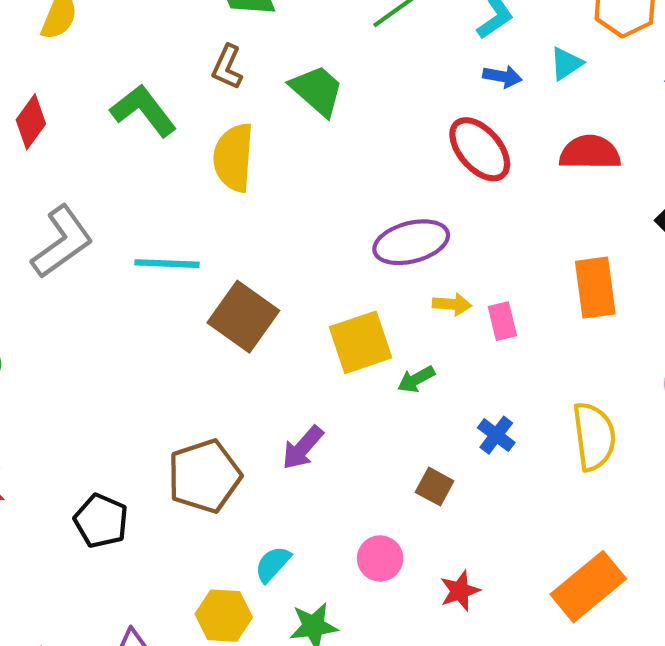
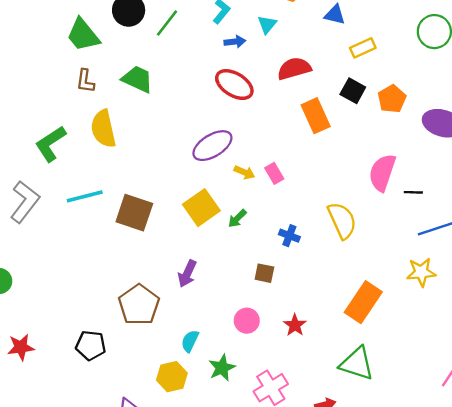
green L-shape: (143, 111) -> (51, 144), moved, turned -69
orange rectangle: (595, 288) -> (316, 116), moved
yellow arrow: (452, 304) -> (244, 172), turned 36

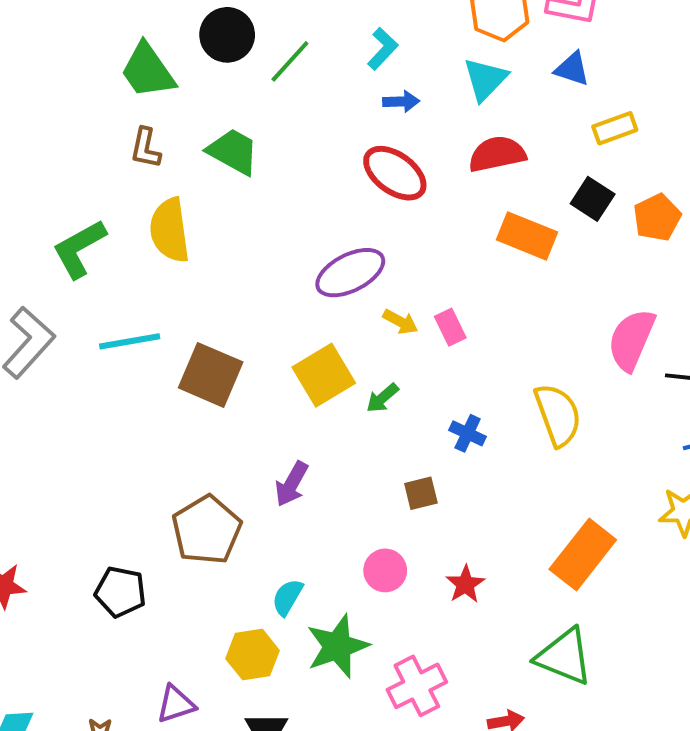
cyan triangle: (267, 24) -> (485, 79), moved, size x1.4
orange rectangle: (316, 116) -> (527, 236), turned -48
brown square: (264, 273) -> (421, 493), turned -30
green star: (222, 368) -> (337, 646), size x1.4

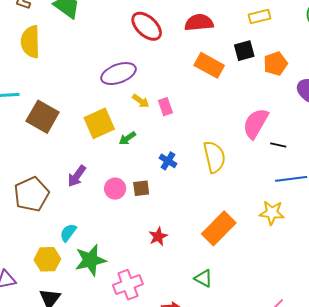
black square: (593, 199) -> (244, 51), turned 35
pink circle: (385, 570) -> (115, 189), moved
green triangle: (564, 657) -> (203, 278), size x0.6

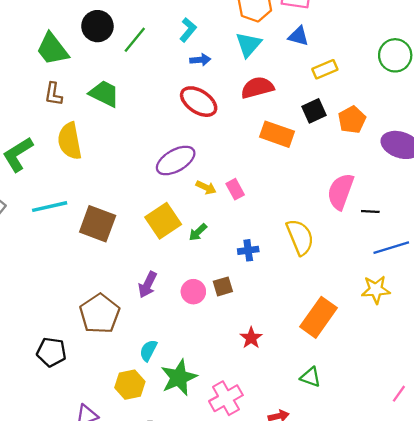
blue cross: (168, 161) -> (248, 250), turned -30

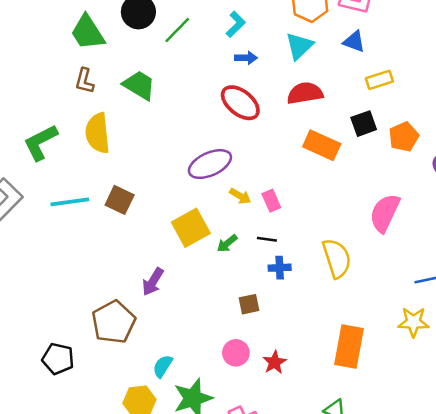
black line: (370, 212) -> (267, 239), moved
brown square: (98, 224) -> (120, 200), moved, size x0.7
purple arrow: (148, 285) -> (153, 282), moved
pink circle: (193, 292) -> (236, 353), moved
orange rectangle: (318, 317) -> (349, 346), turned -30

